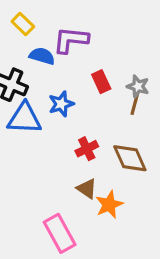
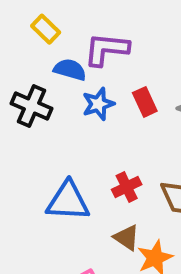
blue star: (61, 104) -> (98, 104), moved
blue triangle: (24, 118) -> (68, 201), moved

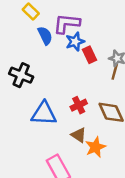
blue semicircle: (70, 70) -> (45, 36), turned 48
blue star: (98, 104) -> (75, 42), moved
black cross: (31, 106) -> (21, 75), moved

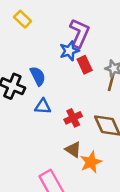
purple L-shape: (67, 24) -> (79, 33), moved, turned 108
blue semicircle: (45, 36) -> (38, 76), moved
blue triangle: (44, 114) -> (43, 106), moved, size x0.6

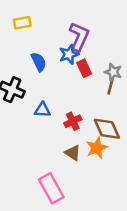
yellow rectangle: (23, 19) -> (22, 23), turned -54
blue semicircle: (38, 76) -> (39, 62), moved
orange star: (91, 162) -> (97, 148), moved

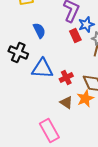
blue star: (69, 54) -> (86, 25), moved
blue triangle: (42, 110) -> (42, 69), size x1.6

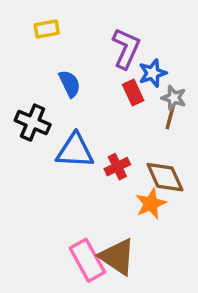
brown triangle: (66, 103) -> (117, 257), moved, size x1.6

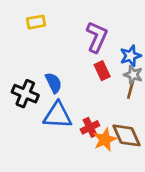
blue star: (153, 73) -> (131, 56), moved
blue semicircle: (70, 84) -> (54, 83), moved
orange star: (151, 204) -> (105, 140), moved

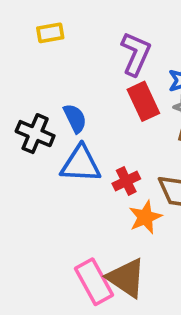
red rectangle: (102, 71) -> (143, 101), size x1.4
orange star: (105, 140) -> (145, 217), moved

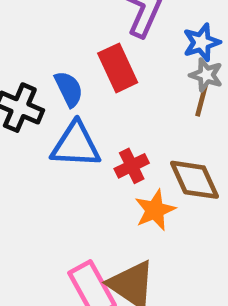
red rectangle: (143, 101) -> (118, 68), moved

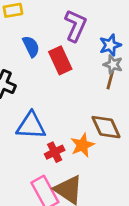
blue semicircle: (69, 89) -> (31, 46), moved
blue triangle: (76, 145) -> (31, 126), moved
red cross: (132, 166) -> (55, 152), moved

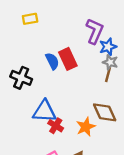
purple L-shape: (75, 26) -> (95, 31), moved
blue semicircle: (31, 46) -> (52, 61), moved
red cross: (55, 152) -> (56, 126), moved, turned -32

